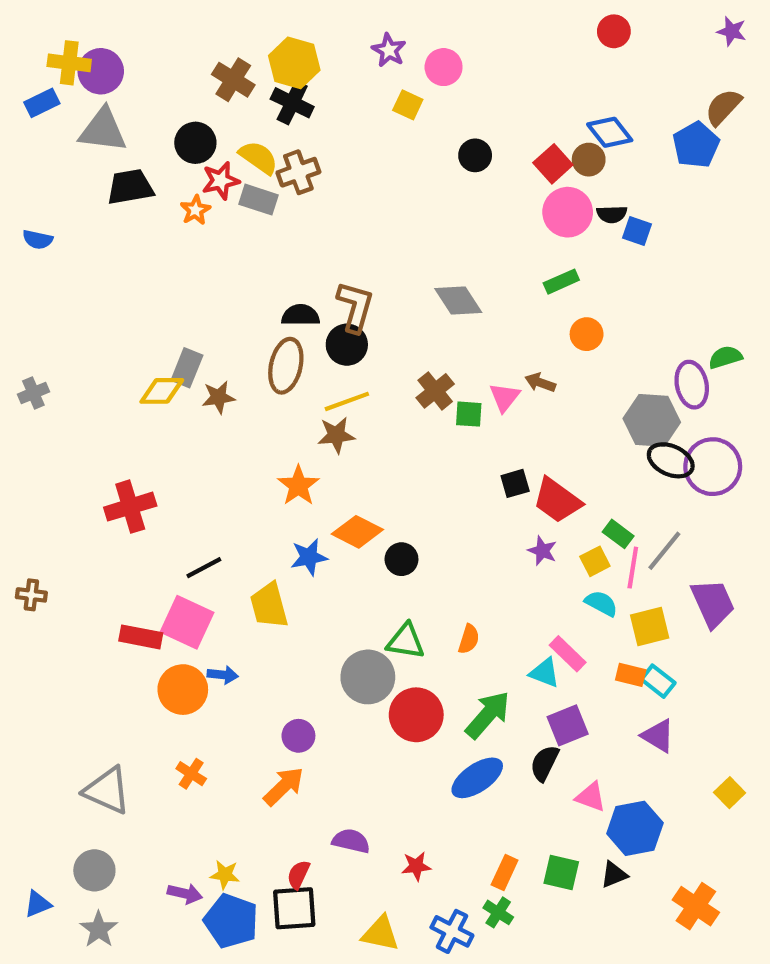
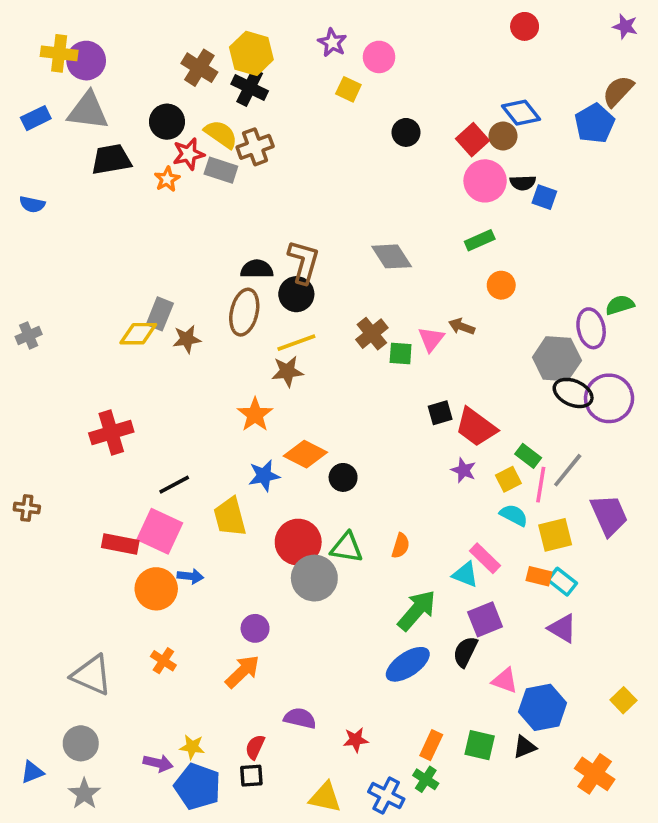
blue rectangle: (42, 103) -> (36, 118), moved
red circle: (416, 715) -> (298, 542), moved
yellow square: (730, 793) -> (623, 700), moved
black square: (294, 908) -> (251, 776), size x0.6

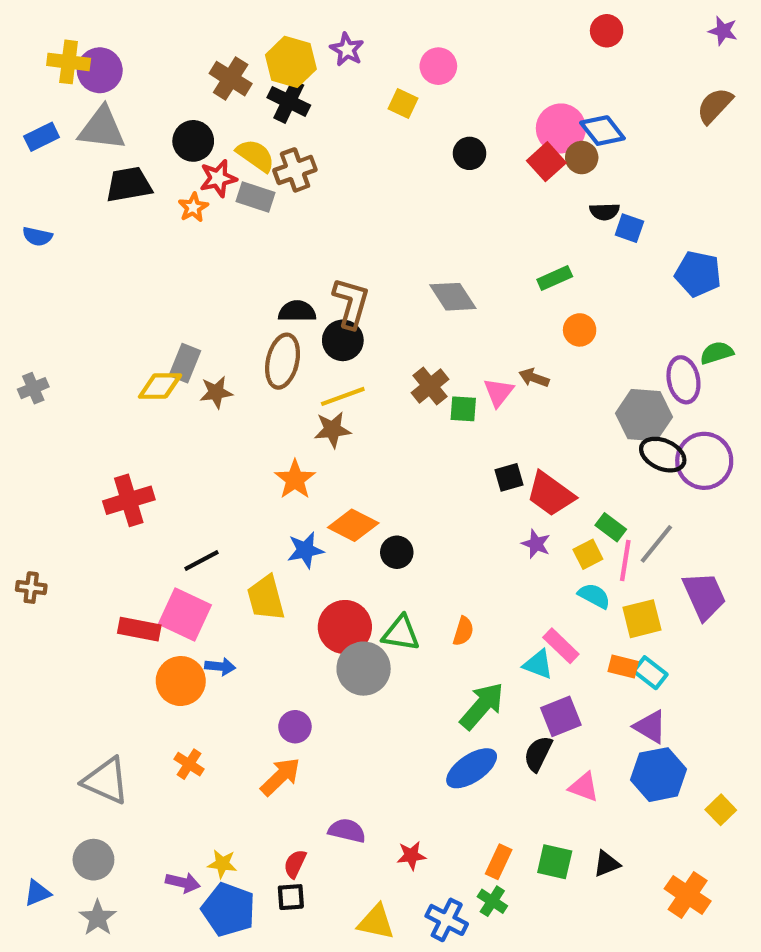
purple star: (332, 43) -> (347, 49), moved
blue pentagon: (595, 123) -> (698, 274), moved, turned -30
pink circle: (485, 181) -> (561, 128), moved
blue hexagon: (543, 707) -> (659, 775), moved

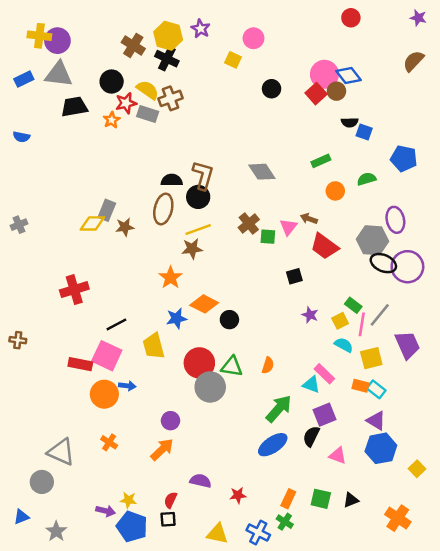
green semicircle: (717, 353) -> (367, 179), moved
red trapezoid: (551, 494) -> (324, 246), moved
gray circle: (93, 860) -> (42, 482), moved

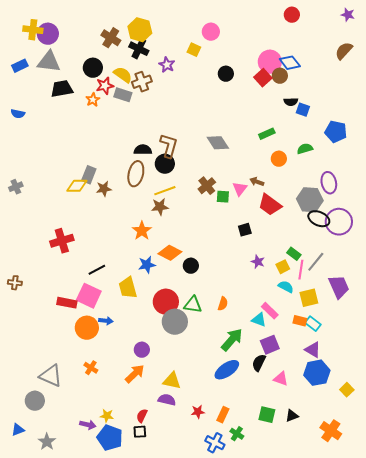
purple star: (201, 29) -> (167, 65), moved
orange rectangle: (288, 499) -> (223, 415), moved
yellow triangle: (217, 534) -> (172, 381), moved

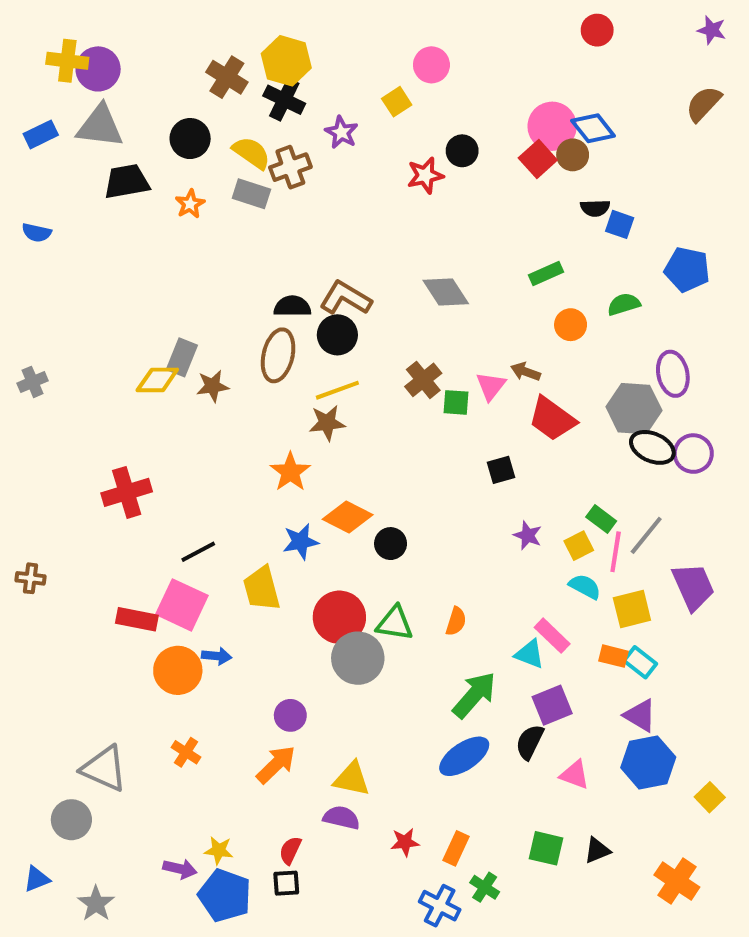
yellow square: (194, 50) -> (397, 102), turned 32
red star: (105, 86) -> (425, 175), moved
brown L-shape: (169, 146) -> (346, 298), turned -75
purple circle: (339, 222) -> (693, 454), size x0.7

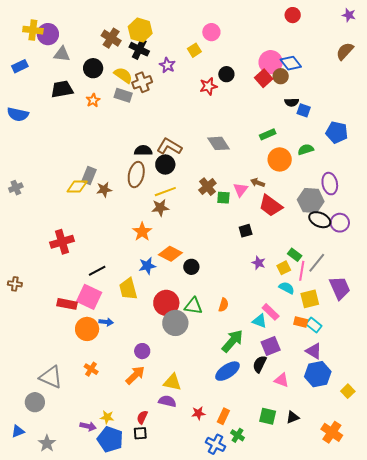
gray triangle: (100, 126) -> (62, 54), moved, size x0.7
blue semicircle: (37, 233) -> (18, 114), size x1.5
orange circle: (571, 325) -> (280, 159), size x1.5

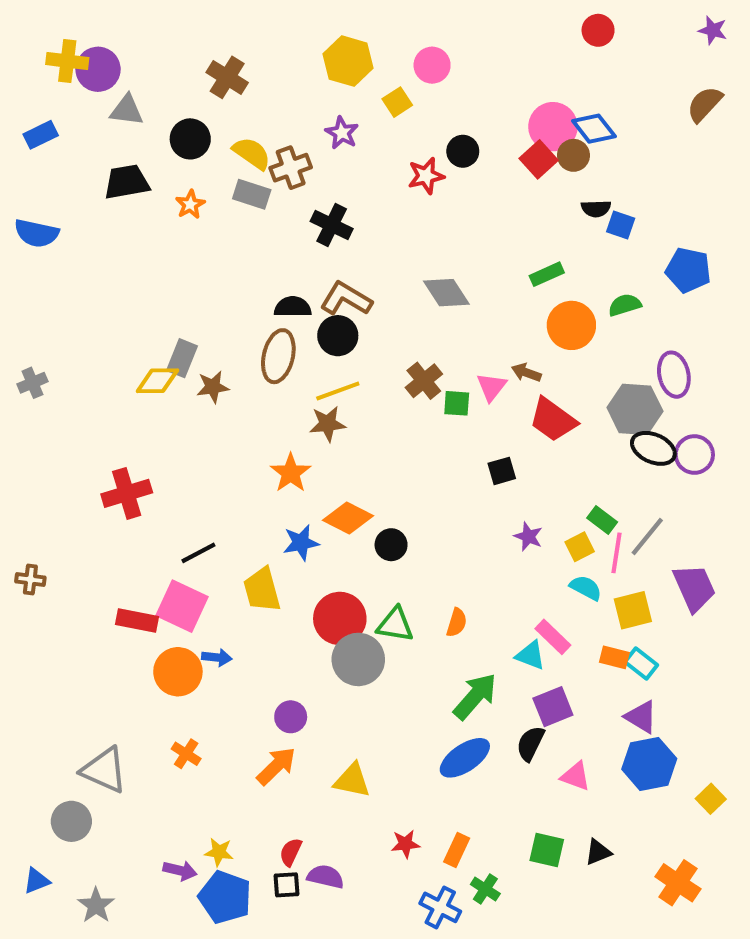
yellow hexagon: (140, 30) -> (348, 61), moved
black cross: (139, 49) -> (332, 225), moved
purple semicircle: (167, 401) -> (325, 877), moved

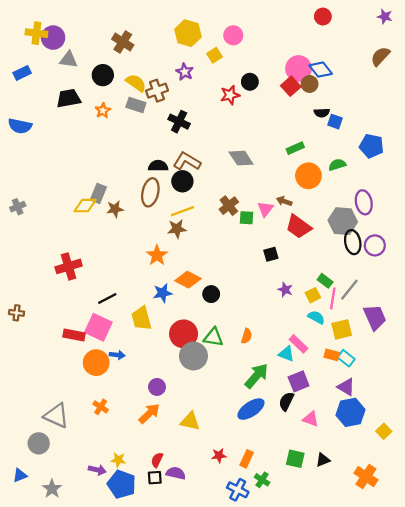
black ellipse: (653, 448) -> (353, 242), turned 55

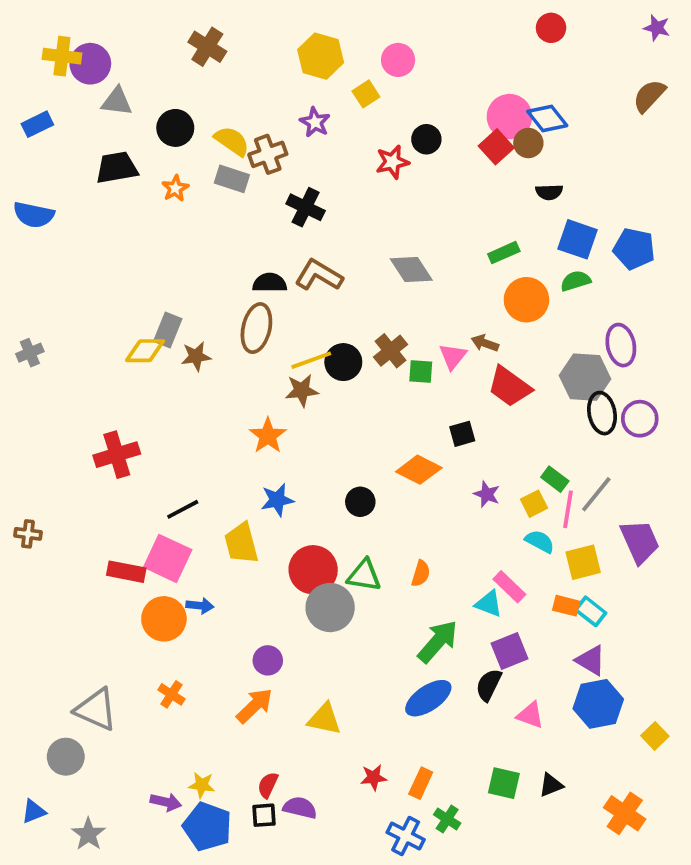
brown cross: (123, 42) -> (207, 47), moved
blue square: (335, 122) -> (577, 239), moved, size x1.5
black circle: (182, 181) -> (343, 362), moved
orange diamond: (188, 280) -> (419, 470), moved

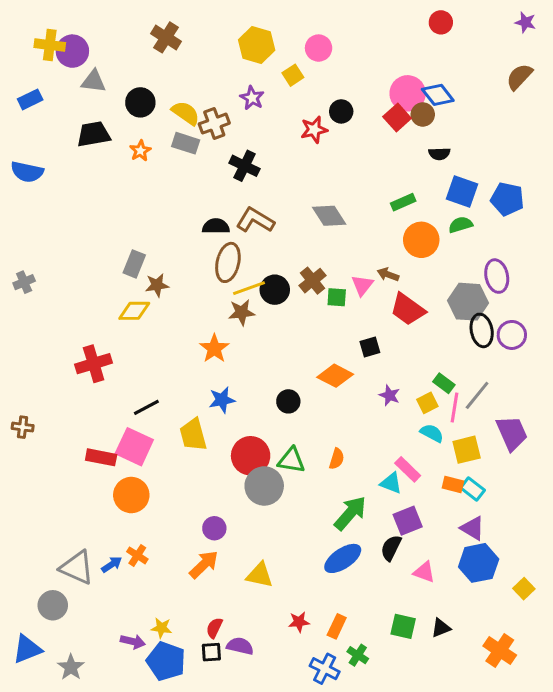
brown ellipse: (256, 328) -> (228, 262), moved
yellow diamond: (145, 351) -> (134, 311), moved
blue arrow: (200, 606) -> (112, 564), moved, turned -40
blue triangle: (34, 811) -> (27, 649), size x1.5

